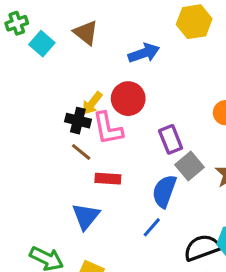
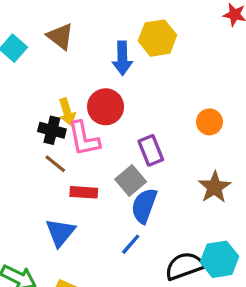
yellow hexagon: (194, 22) -> (158, 38), moved
blue arrow: (144, 53) -> (122, 58), turned 108
yellow arrow: (92, 103) -> (67, 112), turned -55
gray square: (189, 166) -> (131, 181), moved

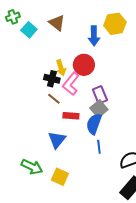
pink L-shape: (84, 139) -> (71, 84), turned 50
purple rectangle: (151, 150) -> (100, 95), moved
blue semicircle: (144, 206) -> (94, 124), moved
blue line: (131, 244) -> (99, 147), turned -48

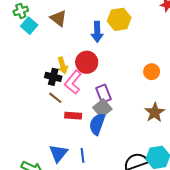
green cross: (13, 17) -> (21, 11), moved
blue triangle: (57, 140) -> (58, 153), moved
blue line: (99, 147) -> (83, 155), moved

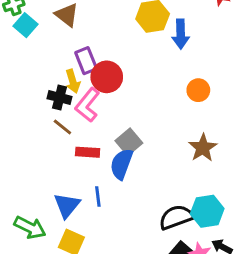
blue arrow: (97, 32) -> (181, 34), moved
purple rectangle: (103, 94) -> (86, 61), moved
blue line: (83, 155) -> (98, 196), moved

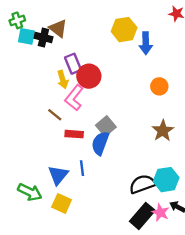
cyan square: (26, 25) -> (26, 36), turned -30
black cross: (59, 98) -> (43, 37), moved

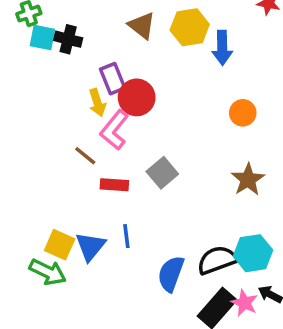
brown triangle: (58, 28) -> (142, 26), moved
blue semicircle: (100, 143) -> (171, 274), moved
yellow square: (62, 203) -> (60, 245), moved

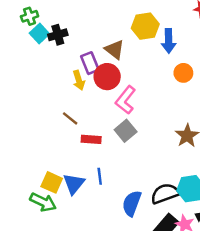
brown triangle: (142, 26) -> (114, 49), moved
cyan square: (42, 38) -> (39, 33), turned 36
black cross: (68, 39) -> (58, 35), turned -30
orange circle: (243, 113) -> (183, 73), moved
pink L-shape: (114, 130) -> (126, 100), moved

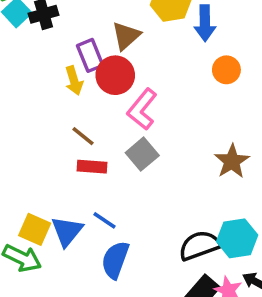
brown triangle: (114, 49) -> (126, 36), turned 40
brown line: (70, 118) -> (83, 136), moved
blue line: (100, 176) -> (105, 220), turned -49
blue semicircle: (132, 203) -> (115, 260), moved

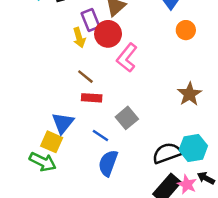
gray square: (142, 154) -> (127, 118), moved
blue triangle: (67, 231) -> (63, 123), moved

